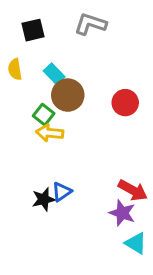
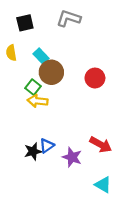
purple star: (122, 213) -> (72, 157), moved

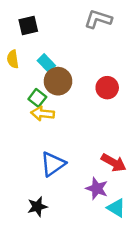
gray L-shape: (69, 18) -> (98, 19), moved
blue triangle: (47, 146) -> (53, 164), size x1.5
black star: (33, 151) -> (37, 207), moved
purple star: (72, 157) -> (97, 189), moved

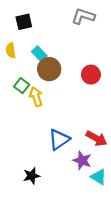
green square: (37, 98) -> (22, 86), moved
yellow arrow: (43, 114) -> (36, 97), turned 66
blue triangle: (53, 164) -> (59, 140), moved

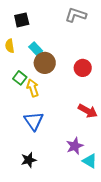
red arrow: (96, 138) -> (88, 111), moved
blue triangle: (59, 140) -> (34, 121), moved, turned -30
purple star: (82, 160) -> (75, 146), turned 30

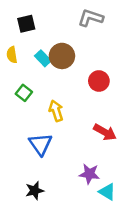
brown circle: (45, 63) -> (62, 56), moved
yellow arrow: (33, 88) -> (56, 111), moved
purple star: (75, 146) -> (89, 174), turned 30

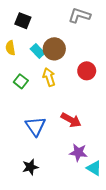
black square: (26, 24) -> (23, 21), turned 35
yellow arrow: (56, 111) -> (49, 77), moved
red arrow: (105, 132) -> (71, 120), moved

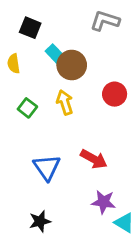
cyan rectangle: (38, 51) -> (55, 54), moved

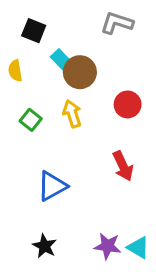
red arrow: (94, 159) -> (123, 166), moved, turned 36
blue triangle: (47, 167) -> (52, 186), turned 36
purple star: (104, 202) -> (108, 246), moved
black star: (40, 221) -> (44, 246), turned -30

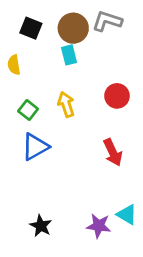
cyan rectangle: (61, 60) -> (69, 55), moved, turned 30
brown circle: (80, 72) -> (73, 28), moved
blue triangle: (52, 186) -> (35, 147), moved
cyan triangle: (138, 248) -> (127, 214), moved

